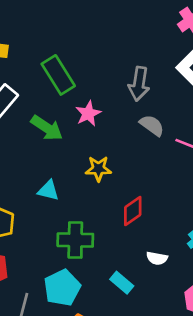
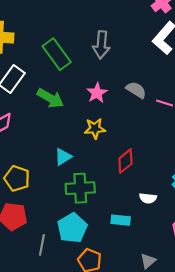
gray arrow: (139, 84) -> (101, 45), moved
pink star: (88, 114) -> (97, 93), moved
cyan triangle: (48, 190) -> (63, 157), moved, turned -42
cyan rectangle: (122, 283) -> (121, 220), turned -30

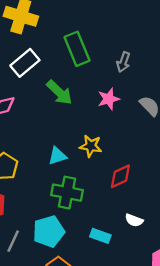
gray arrow: (101, 45) -> (123, 62), moved, size x0.7
yellow star: (95, 128) -> (91, 146), moved

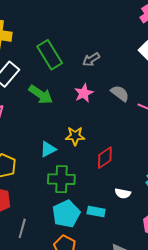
gray arrow: (123, 62) -> (91, 59), turned 48
cyan pentagon: (49, 231) -> (66, 214), moved

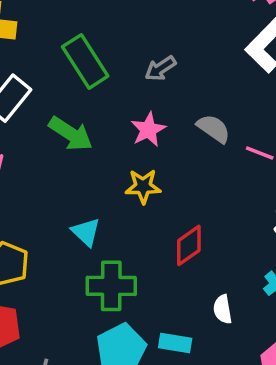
yellow star: (75, 136) -> (143, 186), moved
cyan triangle: (48, 149) -> (86, 232), turned -48
white semicircle: (123, 193) -> (223, 309), turned 70

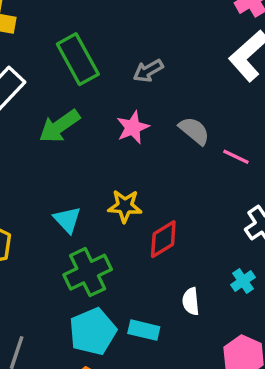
green arrow: (71, 134) -> (59, 126), turned 108
yellow star: (143, 186) -> (125, 206), moved
green cross: (111, 286) -> (88, 272), turned -30

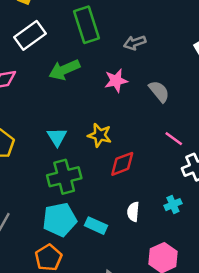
pink line: (236, 157) -> (174, 139), moved

